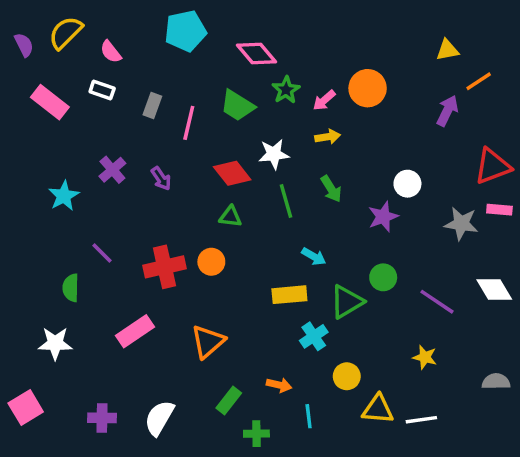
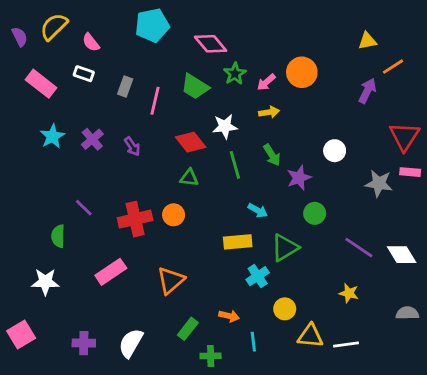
red triangle: (493, 166) -> (404, 136), turned -36
cyan star: (64, 196) -> (52, 136), moved
purple star: (383, 217) -> (299, 178), moved
green circle: (383, 277) -> (315, 213), moved
white diamond: (494, 290) -> (402, 255), moved

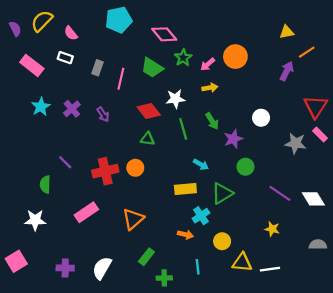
pink rectangle: (410, 172) -> (320, 134), turned 40
orange arrow: (229, 316) -> (185, 235), moved

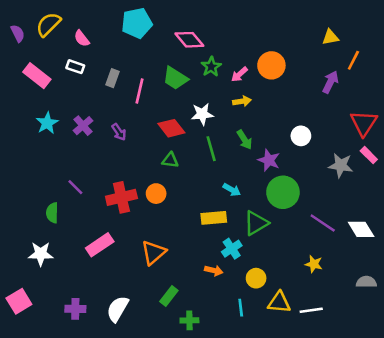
orange line: (307, 52) -> (353, 60), turned -30
purple star: (233, 139) -> (269, 160), turned -30
green circle: (245, 167) -> (283, 192), size x1.6
cyan line: (198, 267) -> (241, 308), moved

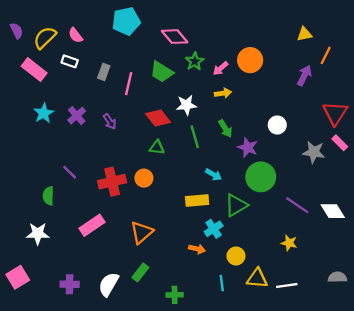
yellow semicircle: (48, 24) -> (45, 38), moved
gray semicircle: (366, 282) -> (337, 277), moved
green rectangle: (169, 296) -> (140, 272), moved

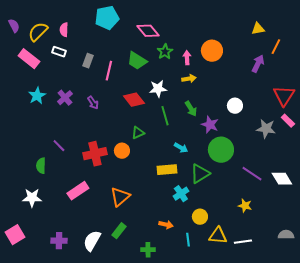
pink semicircle: (76, 35) -> (64, 30), turned 40
pink arrow: (221, 68) -> (187, 58), turned 128
green triangle: (157, 147) -> (138, 133), moved, turned -32
orange arrow: (197, 249) -> (166, 225), moved

